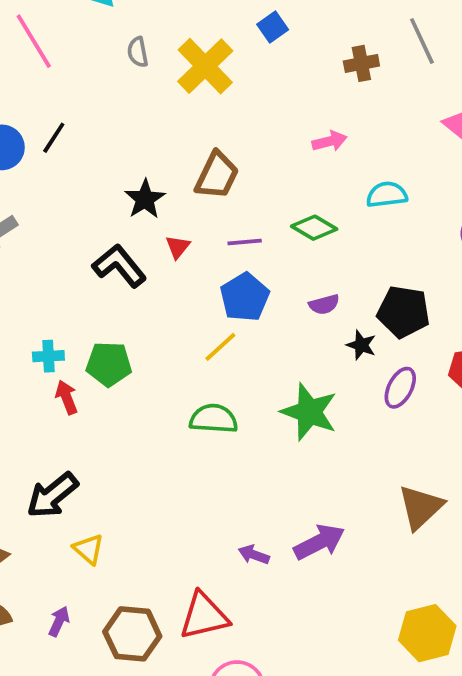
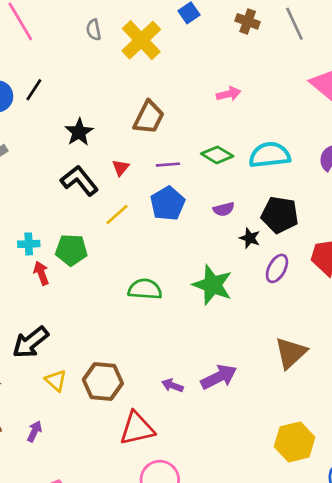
brown cross: (361, 63) -> (248, 21), moved, turned 30
cyan semicircle: (387, 195) -> (270, 155), moved, size x1.4
black star: (145, 199) -> (79, 132), moved
yellow line: (220, 347) -> (117, 214), moved
brown hexagon: (132, 634) -> (103, 381), moved

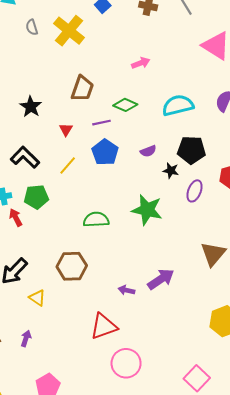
green diamond: (217, 155) -> (125, 105), moved
black L-shape: (79, 181) -> (25, 157), moved
brown hexagon: (103, 381) -> (72, 266), moved

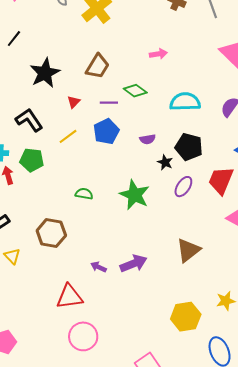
black star: (31, 107) -> (45, 73), size x1.4
green semicircle: (96, 220) -> (84, 194), size x0.7

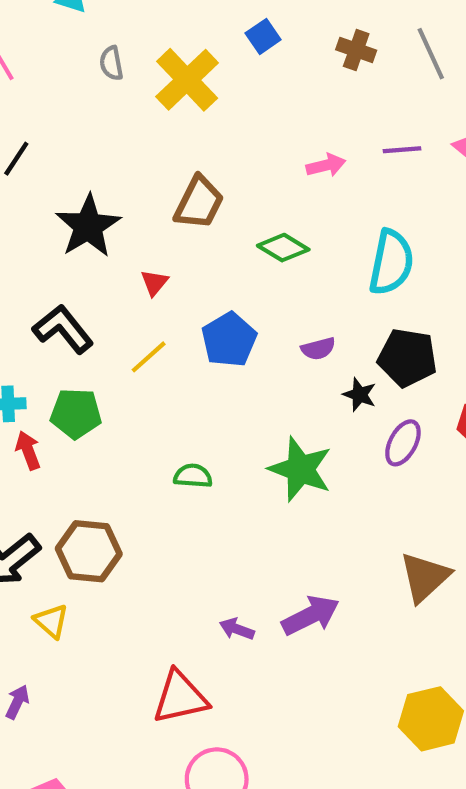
cyan semicircle: (185, 102) -> (391, 262), turned 108
purple line: (109, 103) -> (402, 150), moved
brown hexagon: (51, 233) -> (89, 551), moved

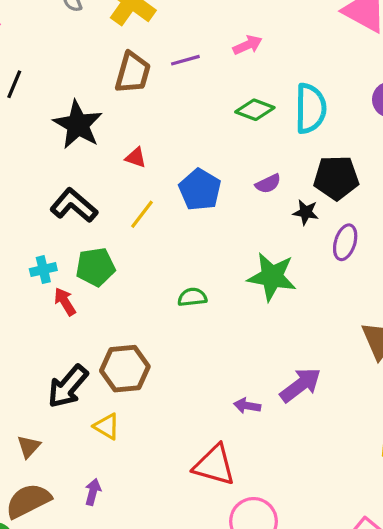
purple line: (402, 150) -> (185, 60), moved
brown trapezoid: (199, 203) -> (133, 73), moved
green diamond: (283, 248) -> (255, 110), moved
red triangle: (154, 283) -> (136, 158), turned -40
red triangle: (180, 697) -> (214, 465), turned 39

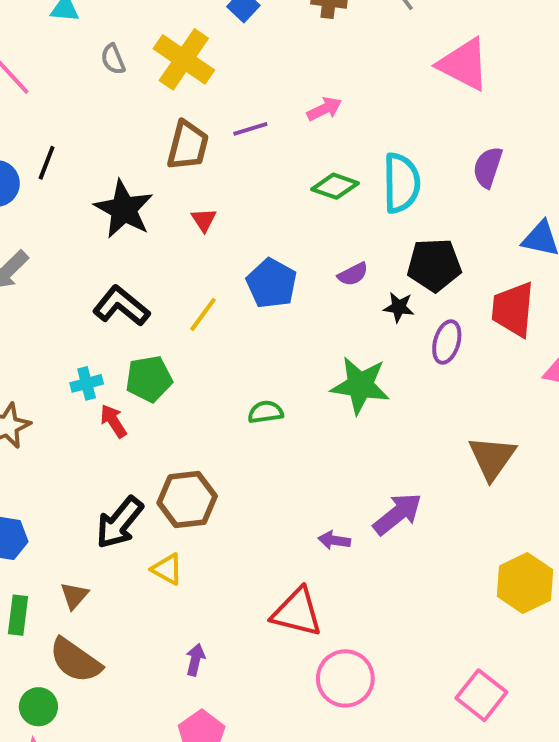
red triangle: (136, 158) -> (204, 220), moved, turned 40
purple arrow: (93, 492) -> (195, 660), moved
brown semicircle: (28, 501) -> (75, 660), turned -117

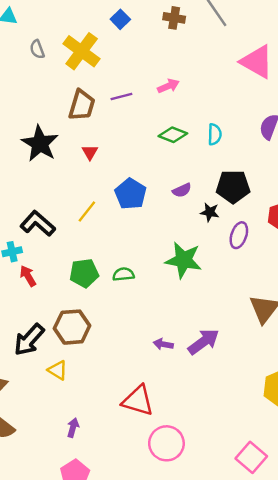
cyan semicircle: (401, 183) -> (215, 134), size x0.6
black L-shape: (121, 306) -> (38, 224), moved
green pentagon: (149, 379) -> (84, 273), moved
purple arrow: (334, 540) -> (163, 344), moved

